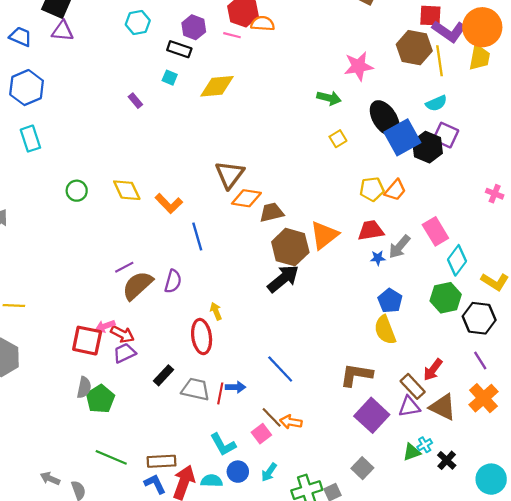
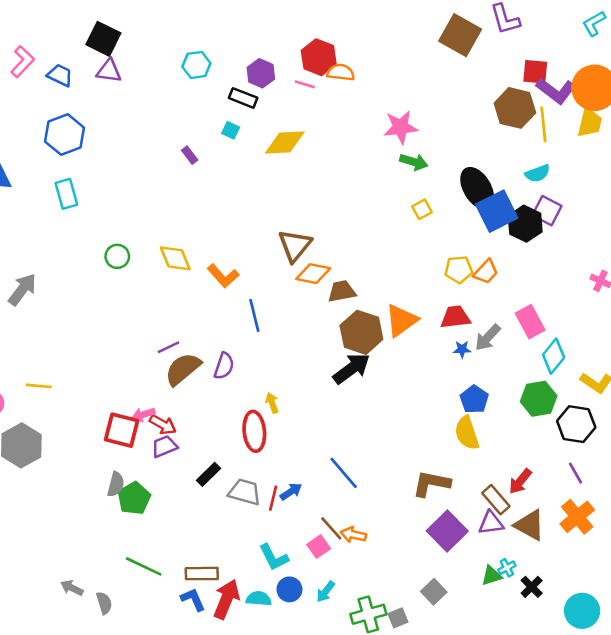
pink star: (358, 66) -> (401, 127), moved
blue arrow: (236, 387) -> (291, 491), turned -36

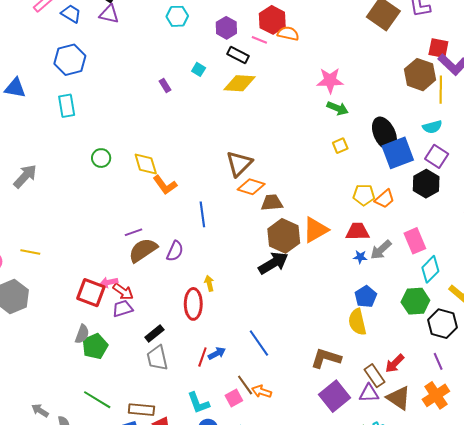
black rectangle: (243, 98) -> (238, 55), moved
black hexagon: (525, 224) -> (426, 184), moved
orange L-shape: (223, 276) -> (165, 185), moved
gray trapezoid: (245, 492) -> (157, 358), moved, turned -124

